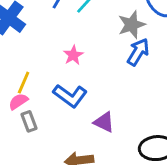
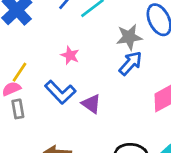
pink star: (73, 55) -> (70, 55), turned -30
purple triangle: (104, 122) -> (91, 104), moved

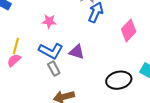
gray rectangle: (18, 109) -> (54, 69), moved

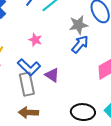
gray rectangle: (54, 69) -> (27, 84), size x1.6

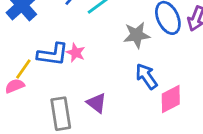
blue arrow: (80, 44) -> (146, 76), moved, turned -78
blue L-shape: (29, 67) -> (53, 54), moved, turned -40

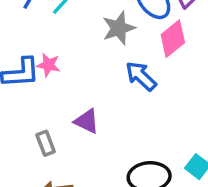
pink diamond: (171, 99) -> (173, 39), moved
gray rectangle: (61, 114) -> (46, 143), size x0.6

